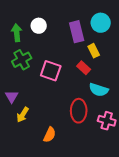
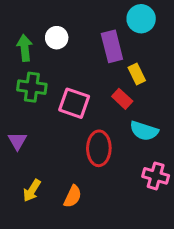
cyan circle: (101, 23) -> (141, 19), moved
green cross: (22, 60) -> (32, 87), turned 36
red ellipse: (79, 111) -> (99, 148), moved
yellow arrow: (23, 115) -> (32, 191), moved

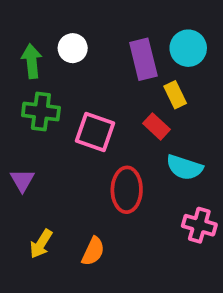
cyan circle: (141, 19) -> (188, 48), moved

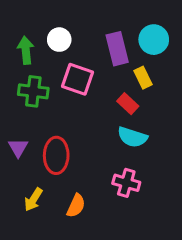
pink square: (95, 132) -> (78, 79), moved
cyan semicircle: (184, 167) -> (132, 137), moved
red ellipse: (127, 190) -> (56, 155), moved
pink cross: (199, 225) -> (126, 183), moved

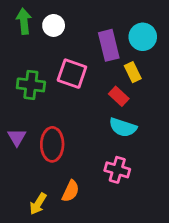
white circle: (59, 40) -> (54, 25), moved
green arrow: (26, 50) -> (24, 21), moved
yellow arrow: (33, 200) -> (38, 204), moved

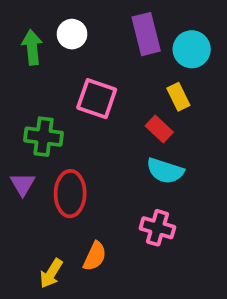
green arrow: (24, 21) -> (32, 47), moved
purple rectangle: (109, 45) -> (146, 34), moved
green cross: (31, 85) -> (44, 137), moved

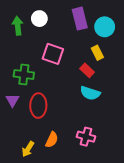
pink cross: (157, 228) -> (86, 137), moved

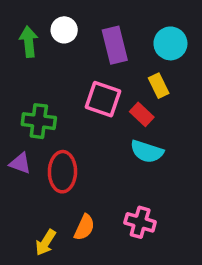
purple rectangle: (80, 19) -> (115, 45), moved
pink square: (53, 54) -> (103, 99), moved
purple triangle: (12, 100) -> (20, 163), turned -40

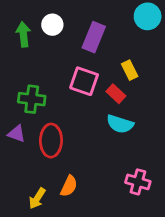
cyan circle: (170, 43) -> (148, 16), moved
purple rectangle: (115, 45) -> (94, 37), turned 36
pink cross: (140, 222) -> (138, 182), moved

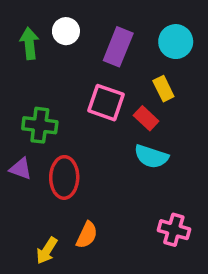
cyan circle: (148, 16) -> (176, 42), moved

